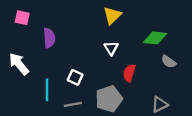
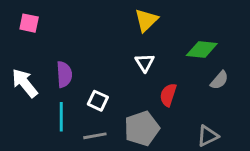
purple semicircle: (49, 38) -> (64, 74), moved
gray semicircle: (169, 62) -> (219, 80), turned -84

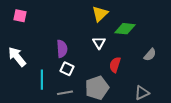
green diamond: (202, 49) -> (125, 29), moved
purple semicircle: (64, 74) -> (62, 49), moved

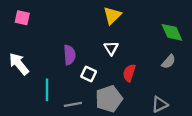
green diamond: (125, 29) -> (172, 32), moved, turned 60
white square: (67, 69) -> (89, 74), moved

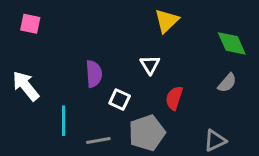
yellow triangle: (112, 15) -> (167, 21), moved

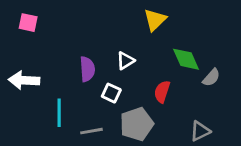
green diamond: (232, 43) -> (186, 59), moved
white triangle: (150, 65) -> (125, 61), moved, turned 30
white arrow: (26, 86) -> (24, 80), turned -48

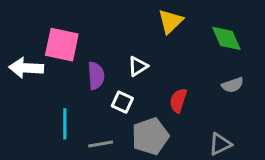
pink square: (28, 23) -> (62, 45), moved, size x1.6
green diamond: (186, 59) -> (226, 38), moved
gray semicircle: (211, 78) -> (233, 85), turned 30
white arrow: (24, 80) -> (26, 68), moved

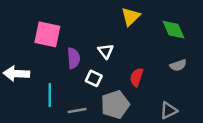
white triangle: (138, 66) -> (106, 51), turned -35
white arrow: (26, 68) -> (16, 74), moved

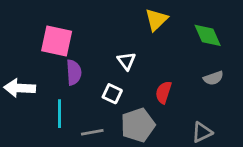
purple semicircle: (74, 58) -> (74, 72), moved

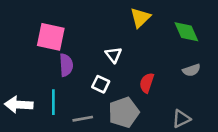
white arrow: (20, 88) -> (19, 105), moved

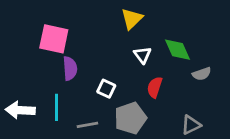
yellow triangle: (140, 18) -> (132, 19), moved
green diamond: (186, 32) -> (177, 50), moved
white triangle: (113, 55) -> (143, 55), moved

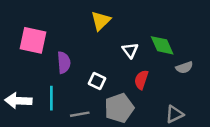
yellow triangle: (132, 19) -> (101, 21), moved
pink square: (54, 39) -> (33, 40), moved

